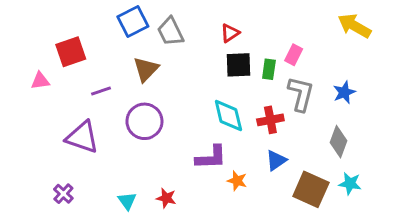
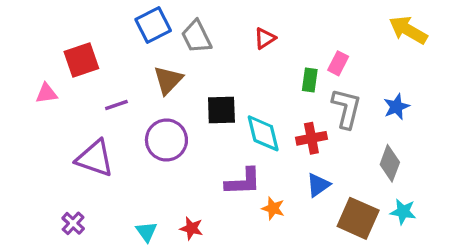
black square: (239, 65) -> (221, 110), moved

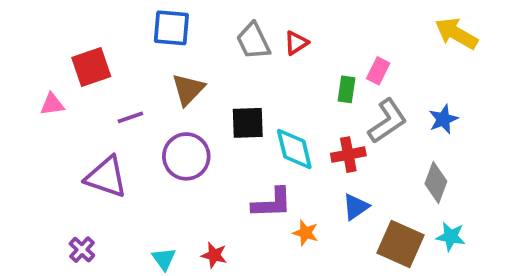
blue square: (153, 25) -> (171, 28), turned 32
gray trapezoid: (196, 37) -> (253, 41), moved
gray L-shape: (346, 108) -> (387, 121), turned 42

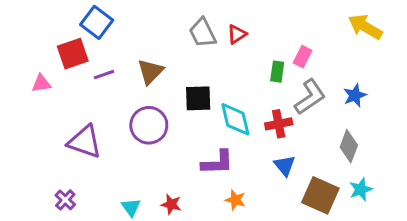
blue square: (171, 28) -> (97, 22), moved, turned 32
purple line: (130, 117) -> (104, 75), moved
blue triangle: (356, 207) -> (285, 166), turned -35
orange star: (305, 233) -> (235, 200), moved
cyan star: (451, 237) -> (361, 189), turned -30

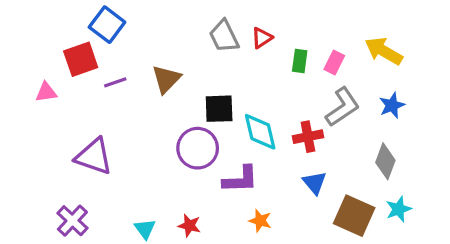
yellow arrow: (365, 27) -> (384, 51), moved
green rectangle: (277, 72) -> (300, 61), moved
purple circle: (149, 125) -> (198, 148), moved
purple cross: (65, 200) -> (72, 221), size x1.4

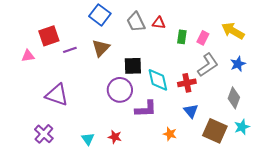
blue square: (107, 25) -> (100, 15), moved
red triangle: (262, 38) -> (159, 23), turned 40
orange star: (260, 221) -> (170, 134), moved

